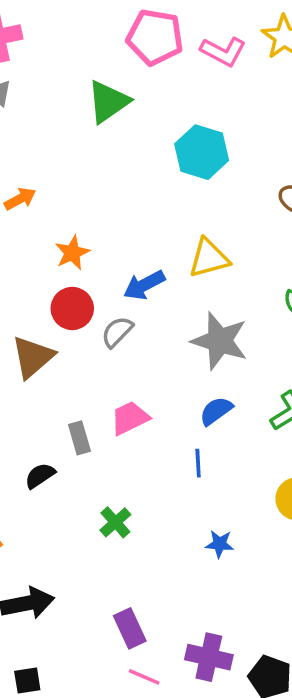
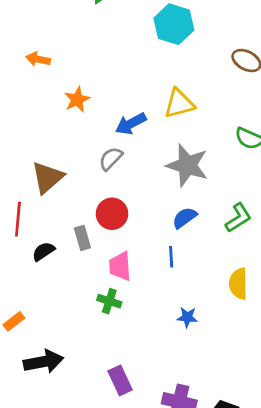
orange arrow: (20, 199) -> (38, 59), turned -140
red circle: (72, 308) -> (112, 214), moved
pink trapezoid: (130, 418) -> (120, 266), moved, turned -68
black semicircle: (40, 476) -> (43, 251), moved
green cross: (115, 522) -> (109, 301), turned -30

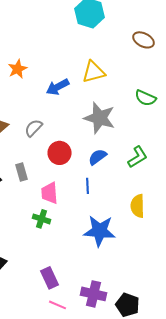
gray semicircle: (111, 159) -> (34, 128), moved
red circle: (112, 214) -> (60, 153), moved
blue star: (187, 317) -> (100, 231), size x2.0

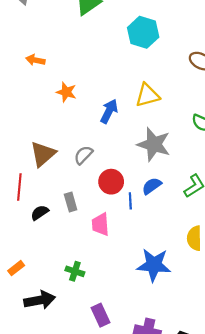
orange star: (18, 69) -> (66, 92), turned -30
blue arrow: (58, 87) -> (109, 111), turned 145
blue line: (88, 186) -> (130, 201), moved
green cross: (42, 219) -> (75, 271), moved

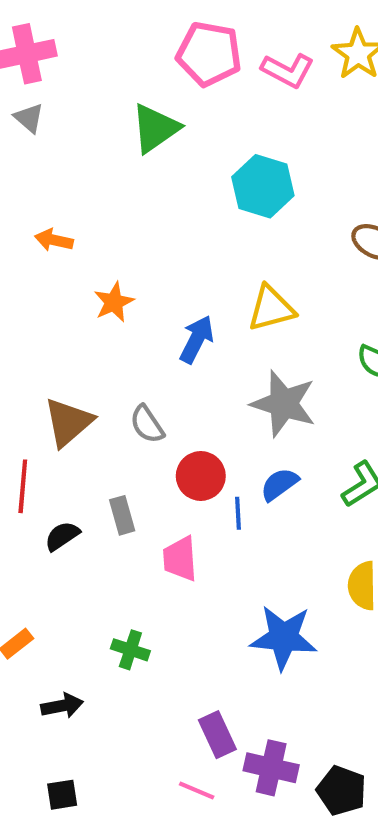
orange star: (66, 92) -> (114, 302), turned 30
gray semicircle: (83, 155) -> (147, 424), turned -78
black arrow: (40, 300) -> (62, 706), size x0.7
purple rectangle: (100, 315) -> (217, 735), moved

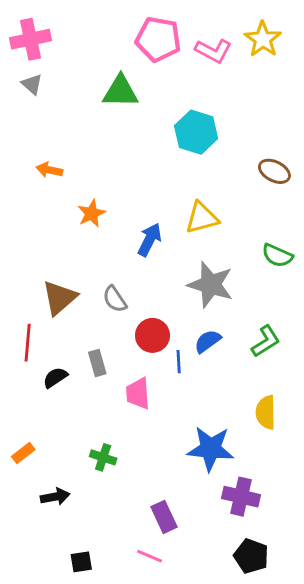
green triangle: (155, 128) -> (121, 91), turned 36
purple cross: (271, 768) -> (241, 497), moved
black square: (62, 795) -> (81, 562), moved

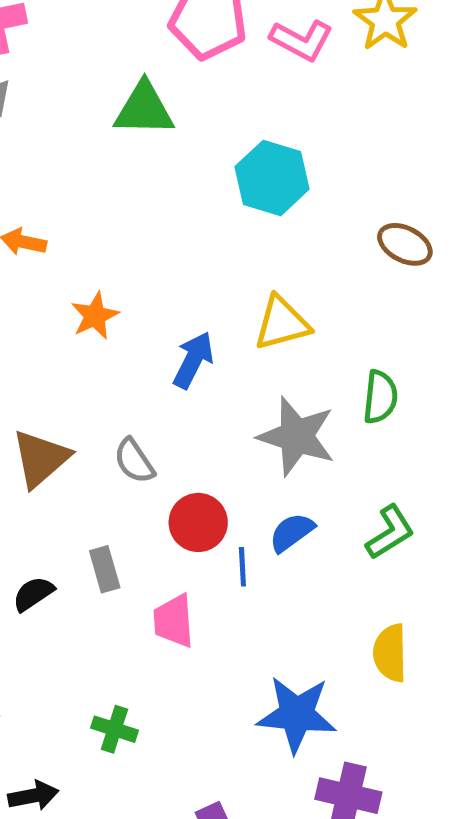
green semicircle: (277, 256) -> (380, 397), moved, turned -108

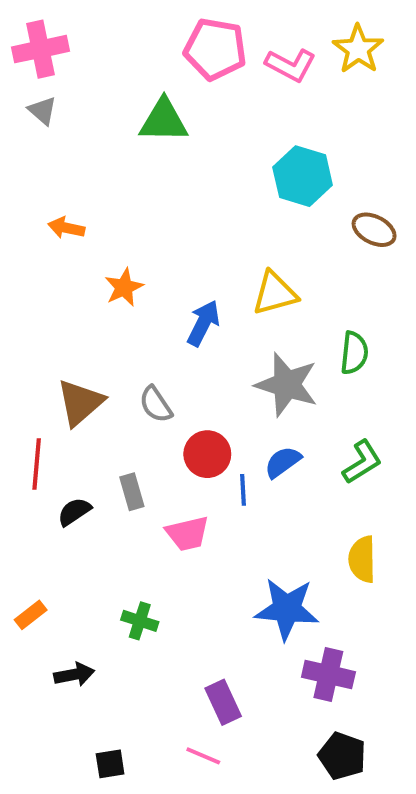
cyan hexagon: (272, 178) -> (303, 176), moved
pink trapezoid: (174, 621) -> (187, 534), turned -99

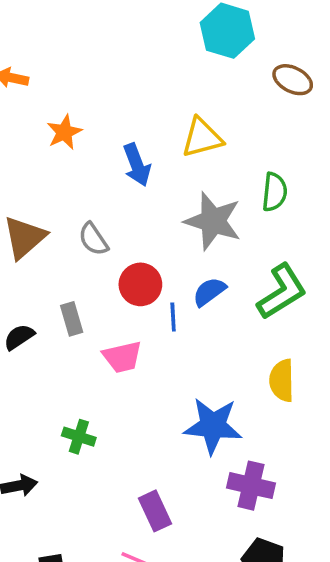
blue arrow: (203, 323) -> (137, 165), turned 132
green L-shape: (362, 462) -> (282, 292), size x1.4

